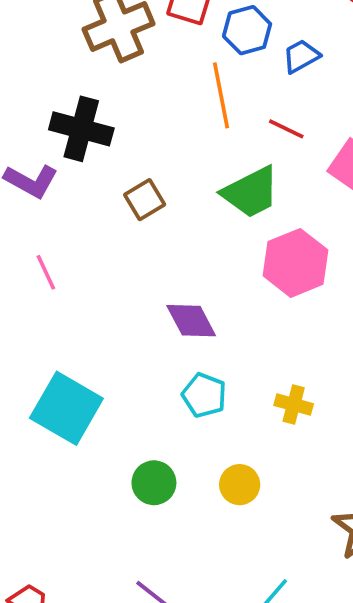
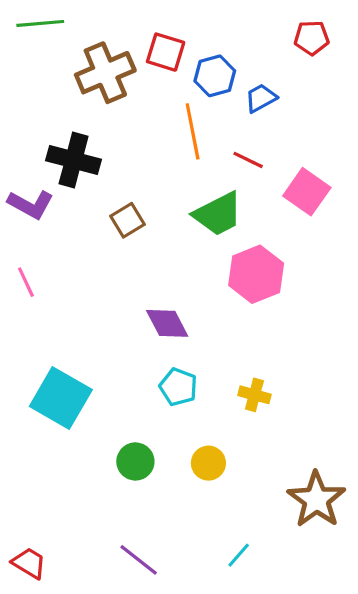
pink line: (46, 272) -> (26, 282), moved

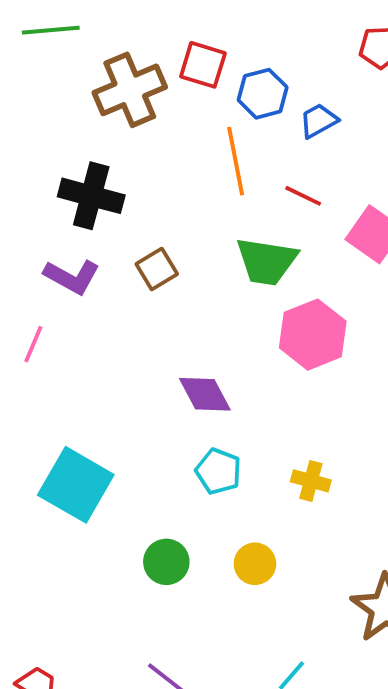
purple L-shape: (31, 204) -> (72, 277), moved
green trapezoid: (218, 214) -> (267, 261), turned 36
pink line: (26, 282) -> (33, 344), turned 48

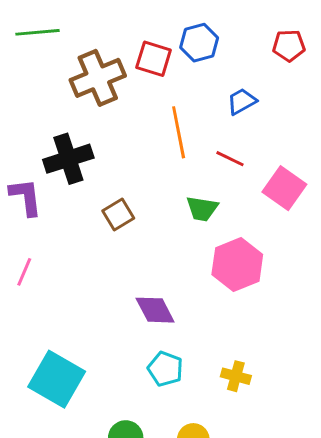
blue hexagon: (263, 94) -> (199, 43), moved
black cross: (91, 196) -> (68, 159), turned -33
green trapezoid: (267, 261) -> (202, 209), size x0.7
purple L-shape: (72, 277) -> (26, 197), moved, turned -126

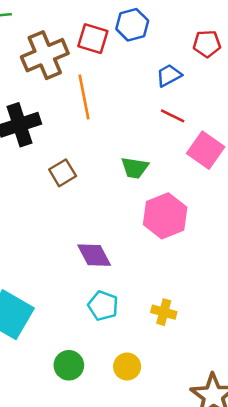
red pentagon: (289, 46) -> (207, 44), moved
orange line: (179, 132) -> (84, 97), moved
red line: (230, 159) -> (173, 116), moved

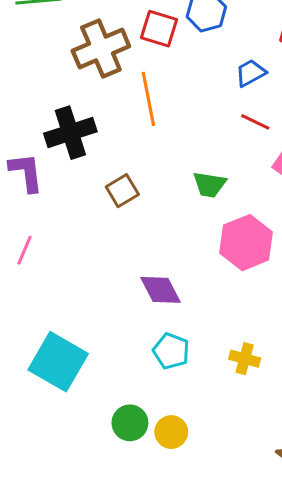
yellow circle: (127, 367) -> (171, 432), moved

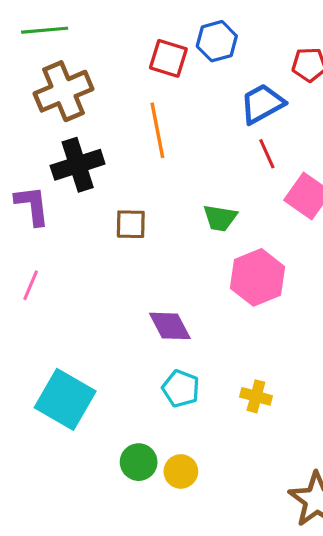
brown cross: (101, 48) -> (63, 91), moved
blue trapezoid: (251, 73) -> (262, 104), size x1.4
red line: (255, 122) -> (267, 154), turned 40
brown square: (122, 191) -> (131, 224), turned 32

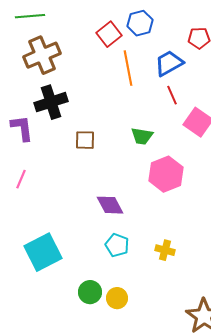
red square: (168, 58) -> (109, 34), turned 35
orange line: (157, 130) -> (128, 68), moved
cyan square: (65, 399) -> (43, 252), turned 33

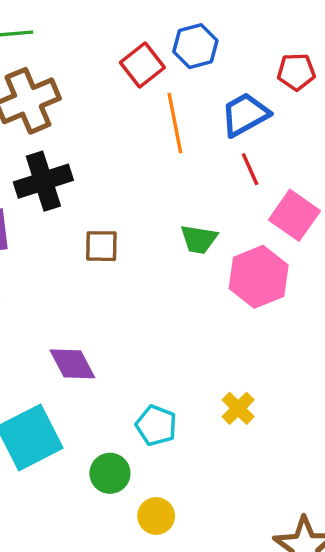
pink hexagon: (166, 174) -> (259, 277), moved
purple diamond: (110, 205) -> (72, 364), moved
yellow cross: (165, 250) -> (238, 408), moved, turned 30
green circle: (90, 292) -> (110, 473), moved

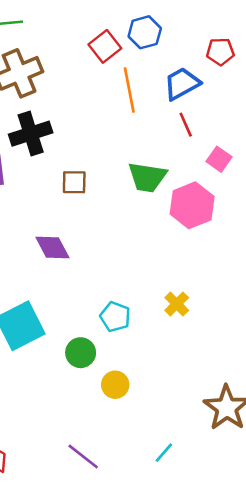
pink square: (294, 215) -> (219, 159), size x0.7
green trapezoid: (199, 239) -> (147, 177), size x1.4
purple diamond: (72, 364) -> (52, 248), moved

